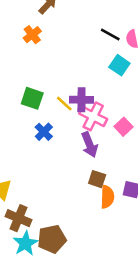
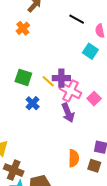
black line: (110, 35) -> (77, 19), moved
brown square: (97, 179) -> (94, 166), moved
orange semicircle: (107, 197) -> (74, 158), moved

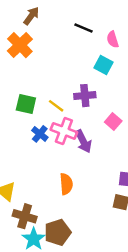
orange cross: (23, 28) -> (20, 45), size x1.5
purple cross: (61, 78) -> (85, 96), moved
pink cross: (71, 91) -> (64, 131), moved
orange semicircle: (74, 158) -> (66, 184), moved

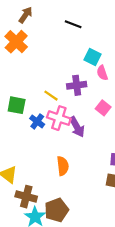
pink semicircle: (113, 39) -> (102, 73), moved
green square: (26, 104) -> (17, 105), moved

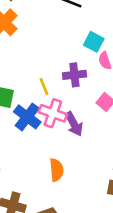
yellow line: (51, 96) -> (44, 86), turned 32
blue cross: (37, 121) -> (27, 117), size x1.5

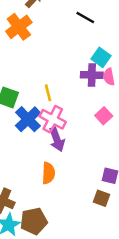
purple cross: (74, 75) -> (92, 75), moved
purple arrow: (74, 124) -> (57, 139), moved

